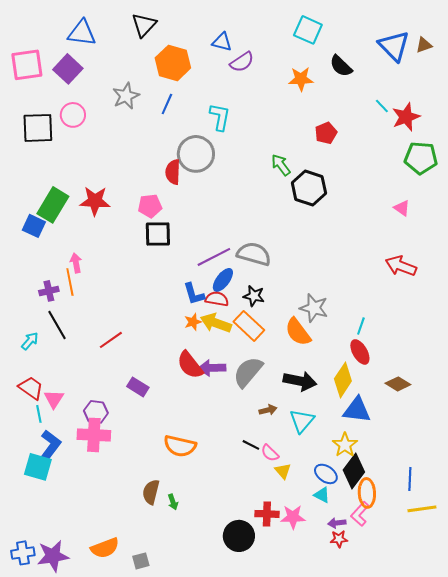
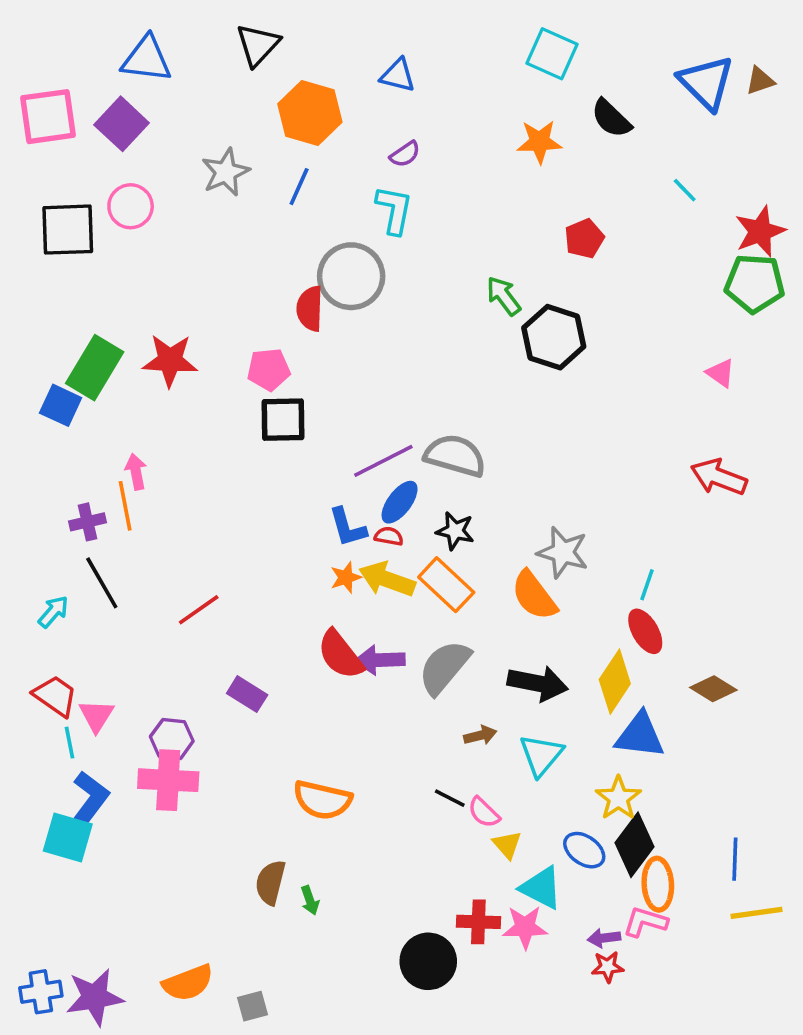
purple semicircle: (242, 62) -> (405, 154), moved, size x0.7
red star: (406, 117) -> (760, 231), moved
red semicircle: (217, 299) -> (389, 536), size x0.7
cyan triangle: (322, 495) -> (541, 888), moved, size x1.5
pink L-shape: (360, 514) -> (645, 922), turned 65

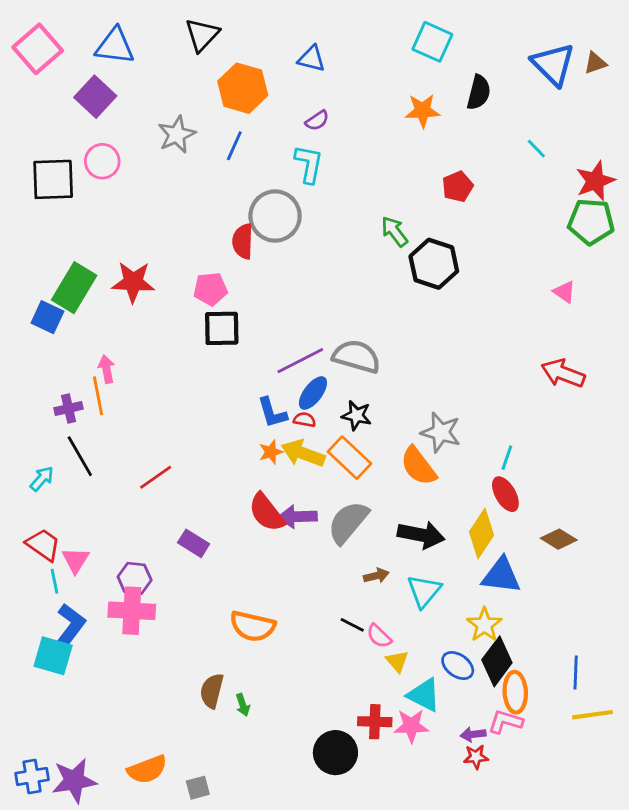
pink square: (48, 117) -> (38, 49), moved, turned -33
black semicircle: (611, 118) -> (479, 92), turned -120

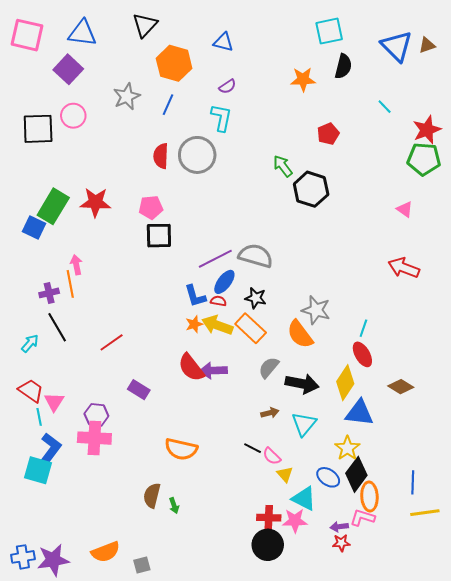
cyan square: (432, 42) -> (329, 31), moved, turned -36
pink square: (38, 49) -> (27, 35), turned -36
red semicircle: (243, 241) -> (161, 156), moved
gray semicircle: (348, 522) -> (269, 368), moved, size x0.7
black circle: (335, 753) -> (268, 545), moved

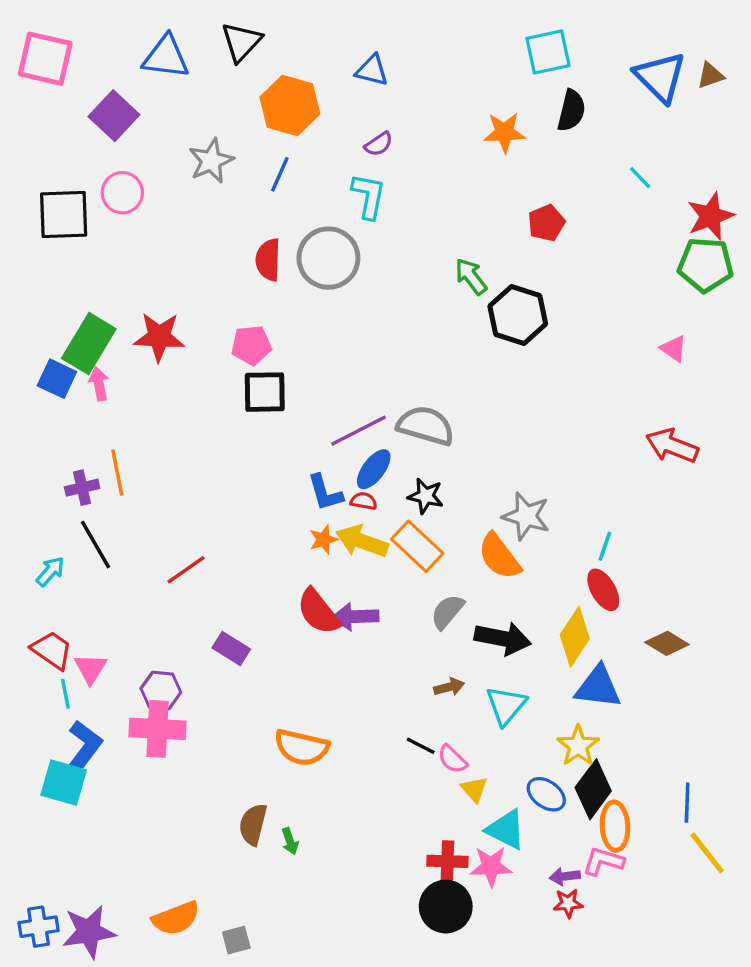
blue triangle: (82, 33) -> (166, 57), moved
pink arrow: (76, 265) -> (99, 384), moved
yellow line: (425, 513) -> (707, 853), turned 60

